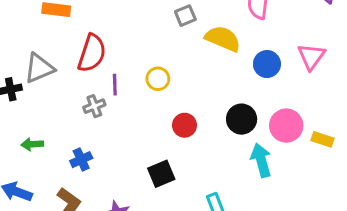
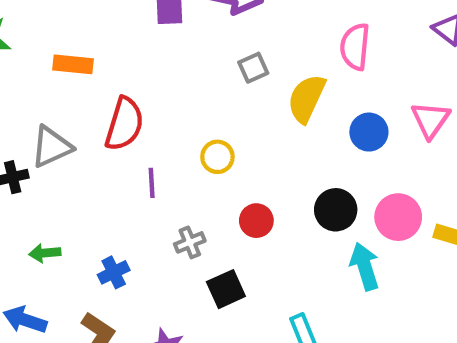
yellow semicircle: (223, 39) -> (306, 98), turned -87
purple line: (115, 85) -> (152, 183), moved
gray cross: (94, 106) -> (190, 242), moved

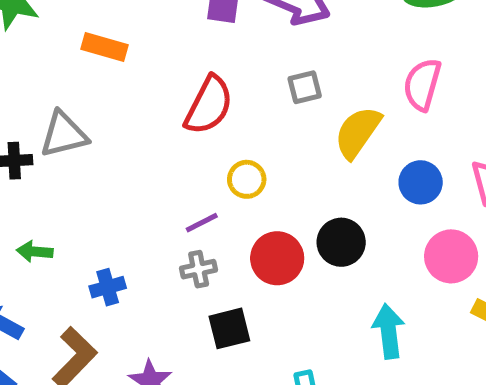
red semicircle: (124, 124) -> (209, 105), moved
purple line: (152, 183) -> (202, 223), moved, turned 56
black circle: (336, 210) -> (341, 242), moved
pink circle: (398, 217) -> (451, 256), moved
red circle: (256, 221) -> (277, 258), size x1.4

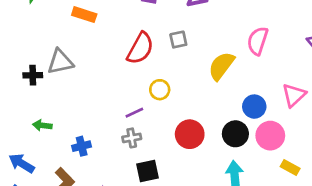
gray square: (305, 87) -> (178, 40), moved
blue circle: (421, 182) -> (254, 107), moved
black circle: (341, 242) -> (235, 134), moved
red circle: (277, 258) -> (190, 134), moved

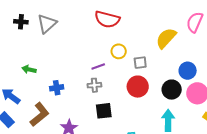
gray square: (178, 40) -> (140, 63), moved
red semicircle: (140, 48) -> (107, 19), turned 70
gray triangle: (60, 62) -> (47, 24), turned -35
black cross: (33, 75) -> (21, 22), moved

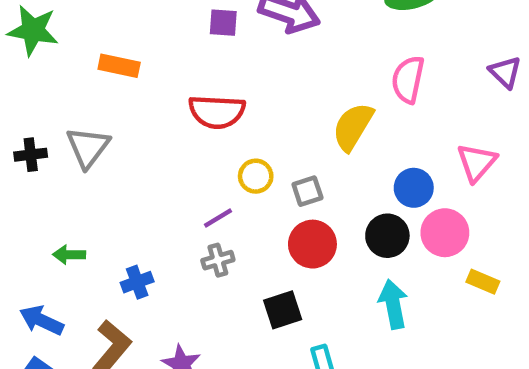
black square: (104, 111) -> (283, 310), moved

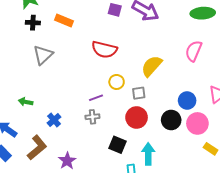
yellow semicircle: (353, 127) -> (152, 66), moved
black cross: (31, 155) -> (33, 23), moved
blue cross: (137, 282) -> (54, 120), turned -32
cyan arrow: (393, 304) -> (148, 154), moved
black square: (283, 310) -> (118, 145), turned 30

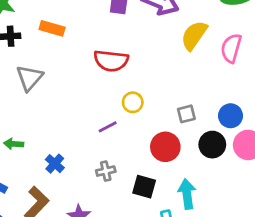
yellow semicircle: (152, 66) -> (194, 35), moved
gray square: (139, 93) -> (186, 114), moved
gray cross: (92, 117) -> (106, 171), moved

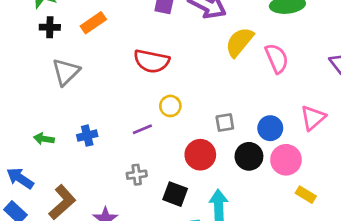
orange rectangle: (52, 28) -> (93, 23), turned -55
pink semicircle: (231, 48) -> (277, 58), turned 136
blue cross: (55, 164) -> (87, 136), moved, turned 30

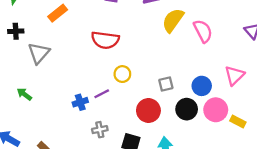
black cross: (50, 27) -> (16, 31), moved
blue cross: (87, 136) -> (80, 102), moved
green arrow: (44, 139) -> (24, 94), moved, turned 32
yellow rectangle: (306, 195) -> (238, 122), moved

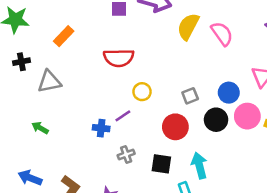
gray triangle: (39, 53) -> (49, 82), turned 45
blue cross: (80, 102) -> (101, 128), turned 32

